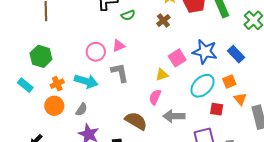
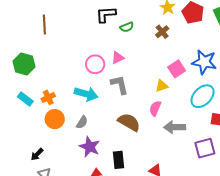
green hexagon: (41, 56) -> (24, 64), moved
orange cross: (57, 84) -> (48, 97), moved
brown semicircle: (136, 121) -> (129, 122), moved

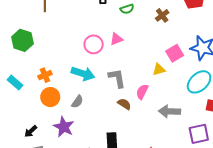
gray L-shape: (120, 85) -> (117, 78), moved
cyan rectangle: (25, 99) -> (15, 83), moved
pink semicircle: (155, 108) -> (142, 92), moved
brown semicircle: (129, 122) -> (124, 104), size x0.6
purple star: (90, 147) -> (64, 127), moved

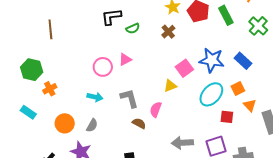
cyan arrow: (83, 74) -> (95, 97), size x0.7
orange cross: (45, 75) -> (50, 89), moved
gray arrow: (169, 111) -> (182, 143), moved

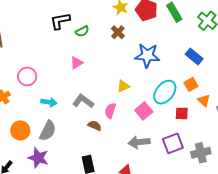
blue star: (212, 60) -> (147, 56), moved
pink circle: (103, 67) -> (27, 76), moved
pink square: (184, 68) -> (144, 111), moved
gray L-shape: (129, 98) -> (83, 101), turned -35
gray semicircle: (92, 125) -> (48, 131), size x1.5

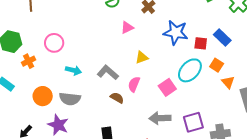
pink triangle: (77, 63) -> (127, 28), moved
orange square: (191, 84) -> (217, 65), turned -32
yellow triangle: (123, 86) -> (142, 57), moved
red square: (182, 113) -> (201, 43), moved
gray semicircle: (48, 131) -> (70, 99), turned 65

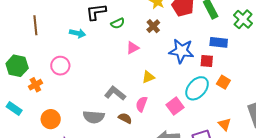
blue rectangle: (222, 38) -> (219, 42), moved, turned -36
cyan arrow: (74, 70) -> (78, 33), moved
orange triangle: (228, 82) -> (225, 124), moved
gray semicircle: (70, 99) -> (94, 117), moved

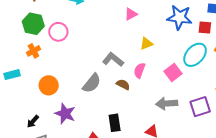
green hexagon: (17, 66) -> (33, 24), moved
cyan rectangle: (14, 108) -> (12, 75), turned -49
gray semicircle: (94, 117) -> (92, 83), turned -55

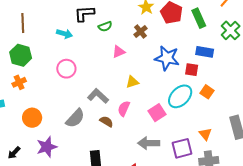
pink circle: (58, 32) -> (66, 69), moved
purple star: (65, 114) -> (47, 147), turned 30

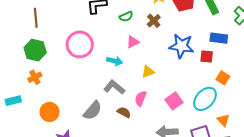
green semicircle: (105, 26) -> (126, 17), moved
cyan arrow: (64, 34) -> (115, 61), moved
pink circle: (66, 69) -> (80, 44), moved, size x1.4
cyan ellipse: (180, 96) -> (205, 99), moved

